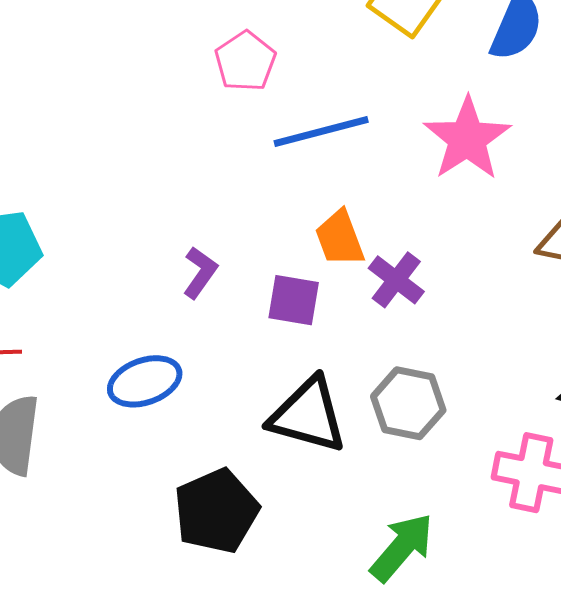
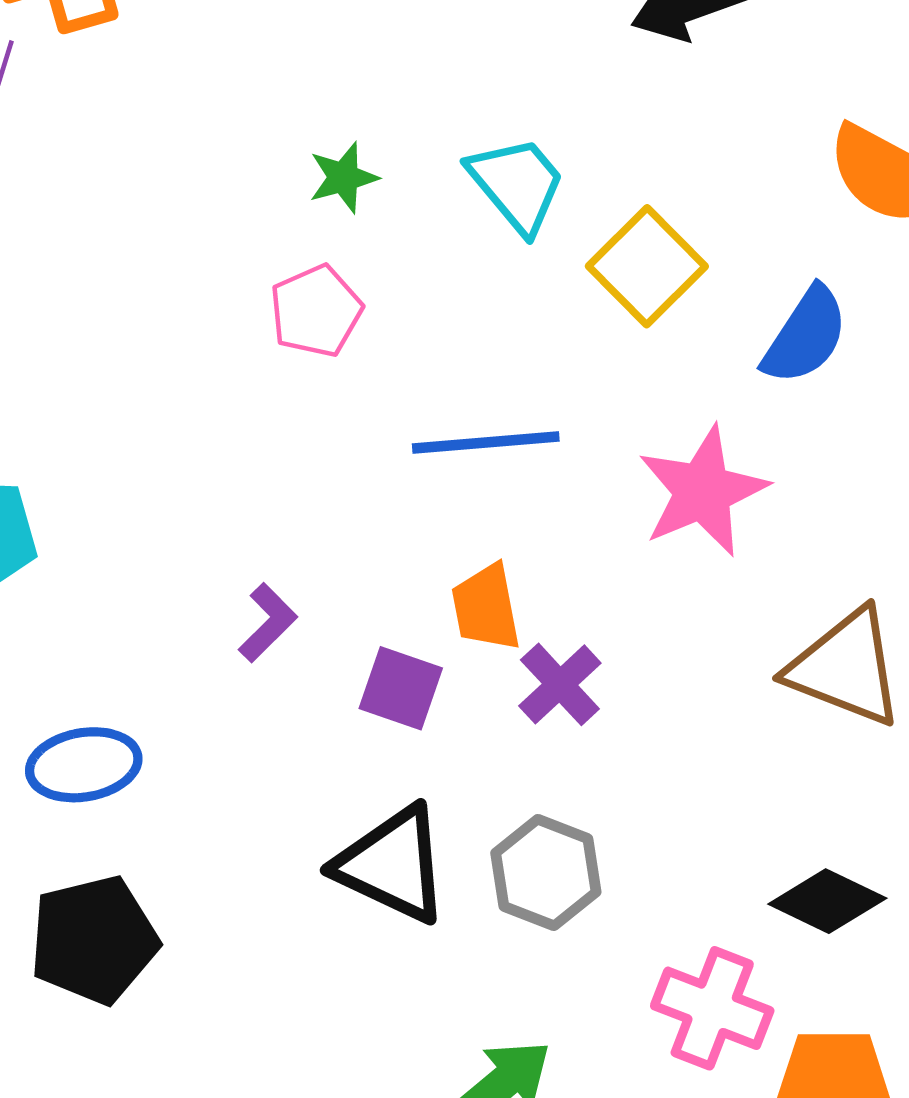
pink pentagon: (245, 61) -> (316, 311), moved
blue ellipse: (145, 381) -> (84, 765), moved
black pentagon: (216, 511) -> (94, 940), moved

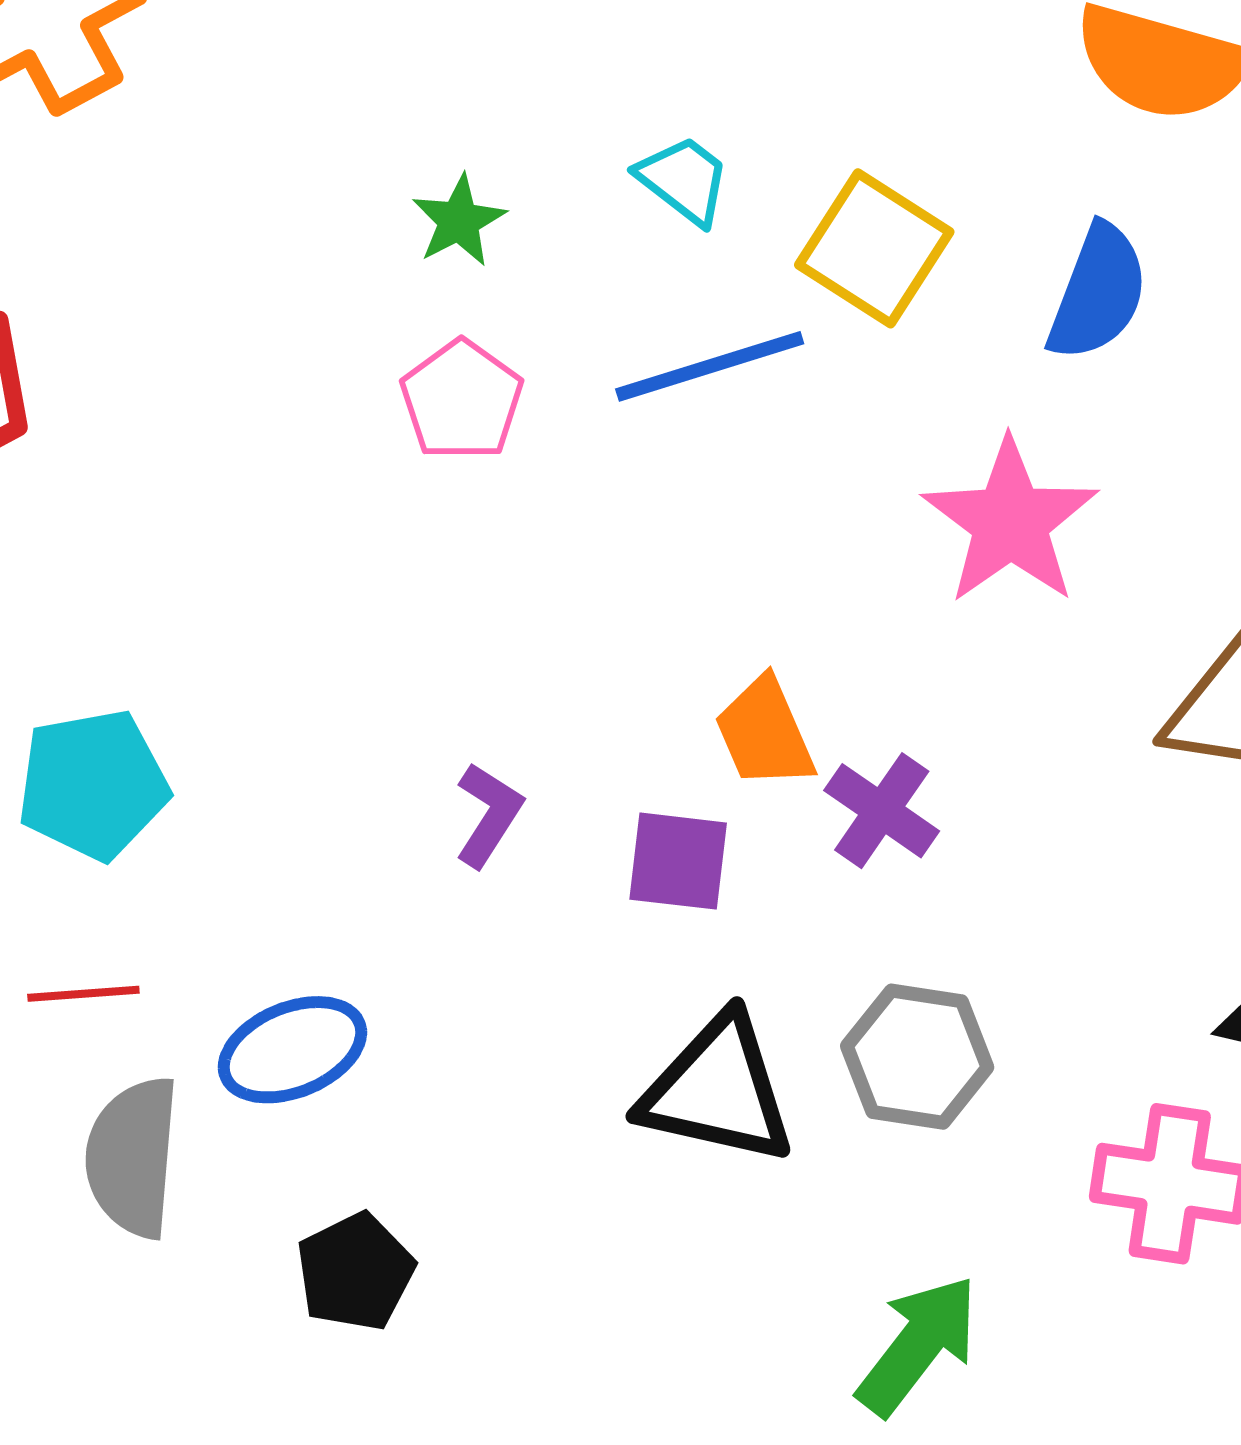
cyan trapezoid: (517, 184) -> (684, 180), size x0.7
blue line: (486, 442) -> (710, 366), moved
black pentagon: (94, 940) -> (355, 1272), size x0.7

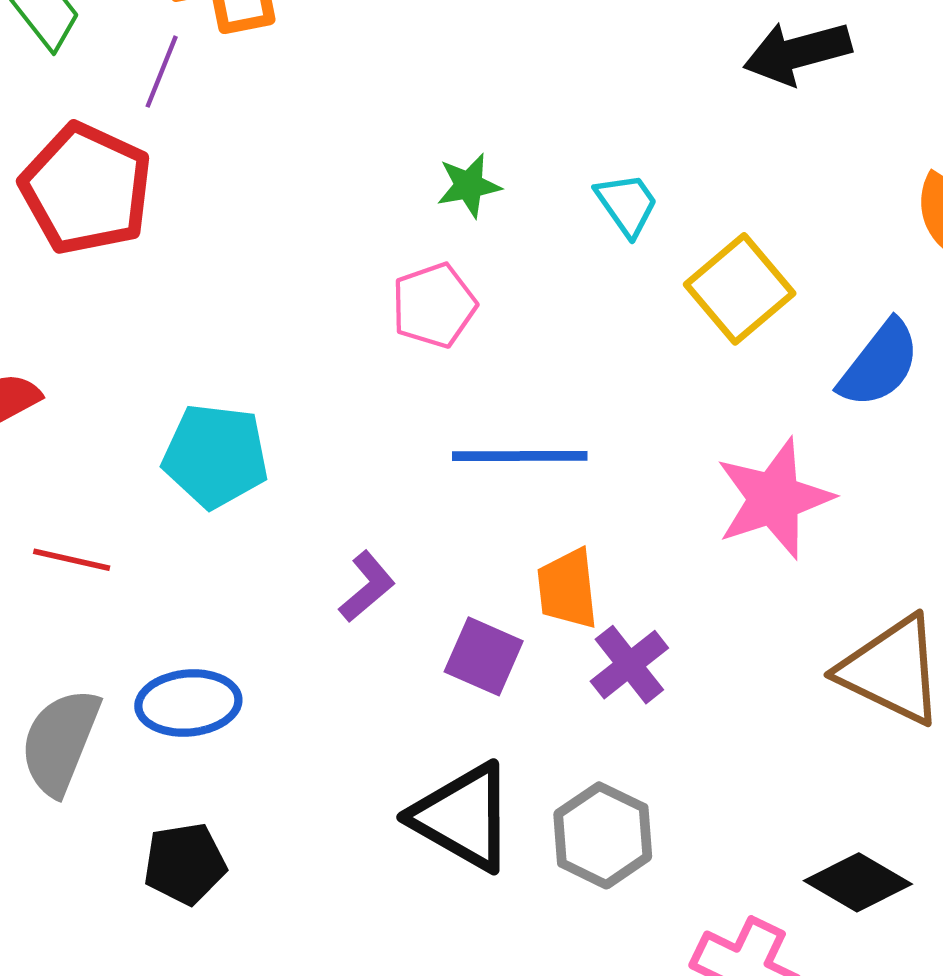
blue line: (710, 366) -> (520, 456), moved
cyan pentagon: (93, 785) -> (216, 456), moved
red line: (83, 994) -> (72, 560), moved

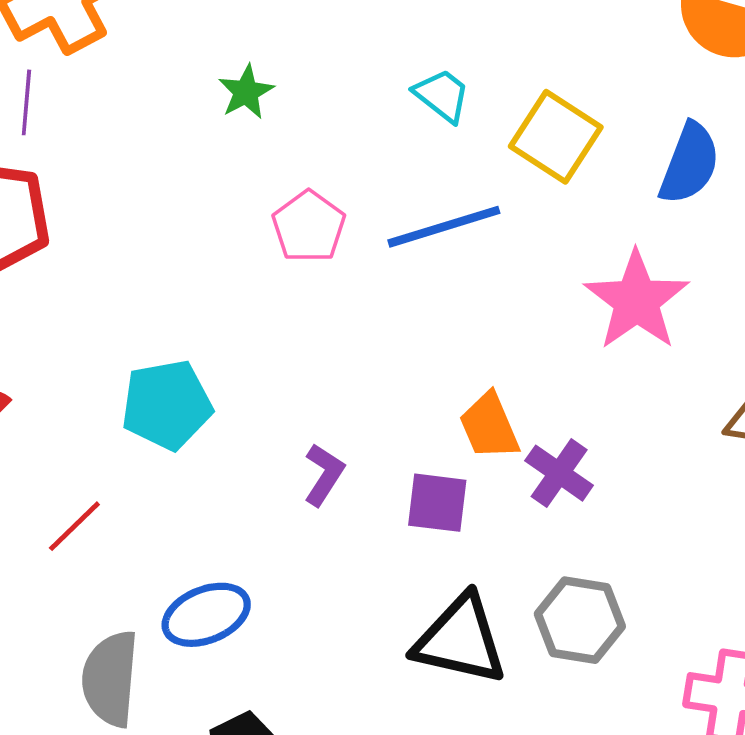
green star: (469, 185) -> (246, 92), moved
blue line: (520, 456) -> (444, 227), moved
red line: (72, 560) -> (74, 526), turned -40

